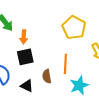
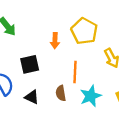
orange arrow: (24, 37) -> (55, 41), moved
brown semicircle: (47, 76) -> (61, 93), moved

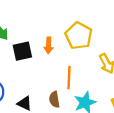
black square: (30, 64) -> (22, 51), moved

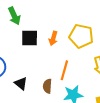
yellow pentagon: (79, 36) -> (81, 36), turned -30

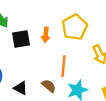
yellow pentagon: (81, 36) -> (75, 27), turned -30
brown semicircle: (47, 86) -> (49, 86), turned 136

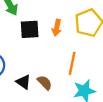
brown semicircle: (49, 86) -> (45, 83), moved

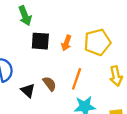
brown semicircle: (45, 83) -> (50, 84), moved

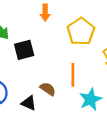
orange arrow: (66, 43) -> (45, 13), moved

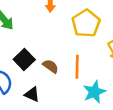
black square: (24, 50) -> (24, 59), moved, turned -30
brown semicircle: (48, 89) -> (51, 66), moved

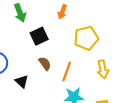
black square: (24, 59) -> (39, 36), moved

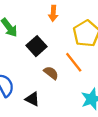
orange line: (67, 72) -> (74, 62), moved, turned -42

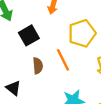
brown semicircle: (51, 73) -> (38, 66), turned 35

